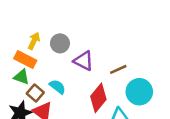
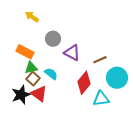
yellow arrow: (34, 41) -> (32, 17), moved, turned -80
green triangle: (22, 77) -> (31, 68), moved, turned -32

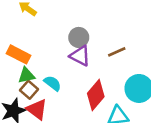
gray circle: (53, 39) -> (79, 37), moved
brown line: (100, 60) -> (117, 52), moved

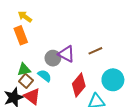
gray circle: (79, 37) -> (53, 58), moved
orange rectangle: (19, 54) -> (21, 35), moved, turned 42

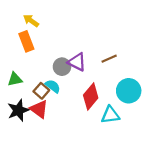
green triangle: (24, 69) -> (15, 79), moved
brown square: (26, 81) -> (41, 91), moved

